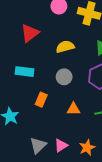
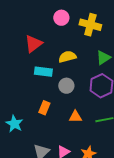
cyan rectangle: (25, 72) -> (43, 72), moved

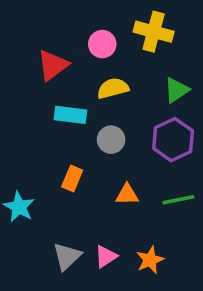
pink circle: (61, 18) -> (102, 44), moved

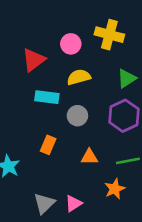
orange star: (150, 260) -> (115, 189), moved

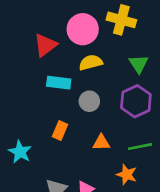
pink circle: (71, 44) -> (83, 29), size x1.5
green triangle: (127, 78) -> (139, 64), turned -30
orange star: (115, 189) -> (127, 175), turned -30

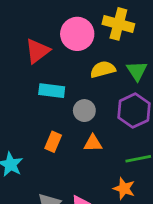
yellow semicircle: (91, 63) -> (103, 69), moved
orange triangle: (101, 143) -> (93, 143), moved

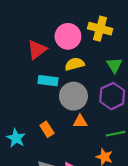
yellow semicircle: (103, 69) -> (75, 64), moved
gray circle: (84, 111) -> (73, 96), size x1.6
orange rectangle: (53, 142) -> (47, 129), moved, turned -56

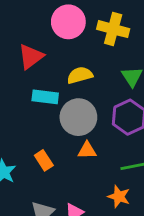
pink circle: (68, 36) -> (68, 22), moved

